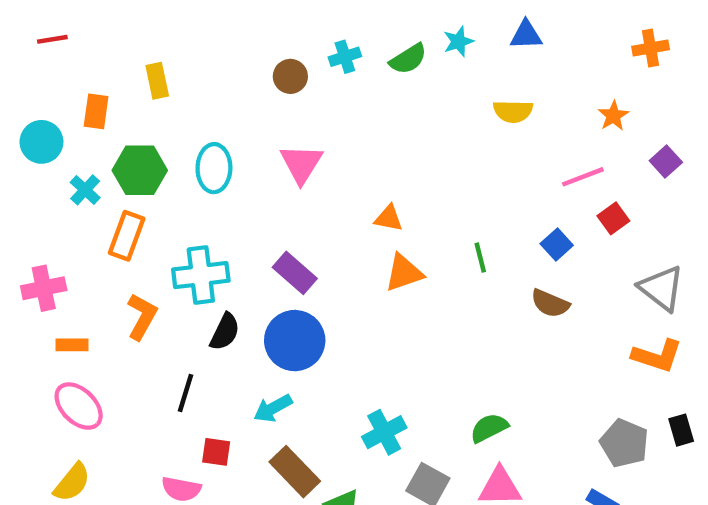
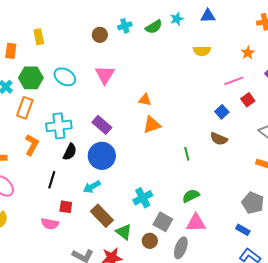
cyan ellipse: (214, 168) -> (65, 77), turned -60
green line: (480, 258) -> (187, 154), moved

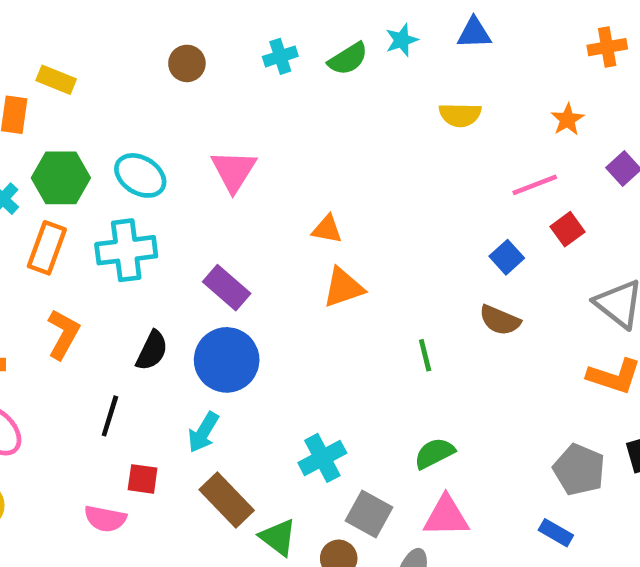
brown circle: (100, 35) -> (187, 63), moved
yellow rectangle: (39, 37) -> (56, 80), moved, turned -56
cyan cross: (59, 126) -> (126, 250), moved
cyan arrow: (92, 187) -> (203, 432), turned -30

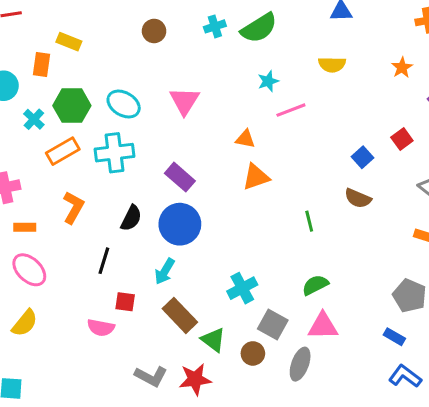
cyan star: (402, 40) -> (268, 81), moved
green semicircle: (348, 59) -> (259, 28), size x1.4
pink line: (535, 185) -> (291, 110), moved
orange rectangle: (47, 248) -> (63, 151), turned 40

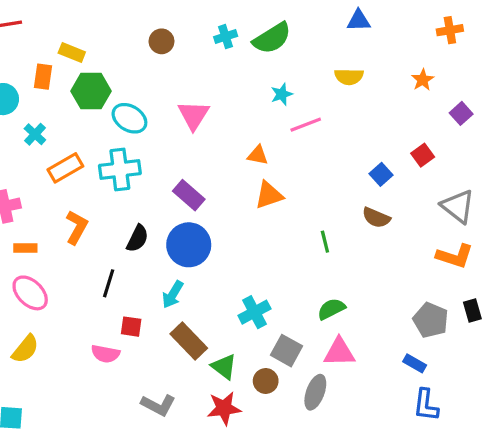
green hexagon: (72, 106) -> (91, 91), moved
blue L-shape: (405, 376) -> (426, 405), turned -120
red star: (195, 379) -> (224, 408), moved

